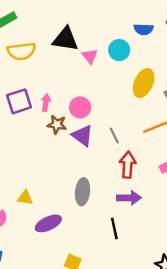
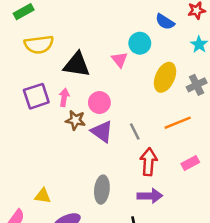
blue semicircle: (144, 29) -> (165, 22), turned 30
black triangle: (65, 39) -> (77, 65), moved
pink triangle: (90, 56) -> (120, 60), moved

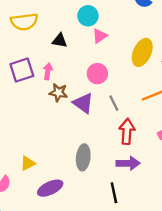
cyan circle: (140, 43) -> (88, 16), moved
pink triangle: (120, 60) -> (100, 36), turned 35
black triangle: (77, 65) -> (60, 41), size x0.6
pink circle: (99, 103) -> (97, 74), moved
yellow triangle: (43, 196) -> (28, 163), turned -35

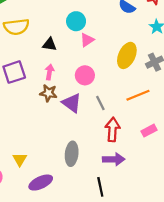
pink arrow: (48, 71) -> (50, 72), moved
yellow triangle: (28, 163) -> (20, 159), turned -32

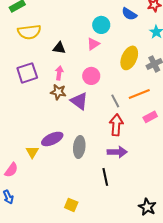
cyan circle: (76, 21) -> (101, 25), moved
gray line: (100, 103) -> (115, 101), moved
pink rectangle: (149, 131) -> (150, 117), moved
purple ellipse: (41, 183) -> (52, 139), moved

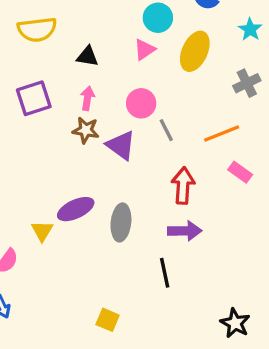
yellow ellipse: (129, 58) -> (195, 51), moved
gray line: (115, 101) -> (166, 130), moved
pink rectangle: (150, 117) -> (240, 172), turned 64

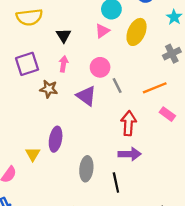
black triangle: (87, 56) -> (64, 35), turned 49
brown star: (86, 130) -> (49, 89), moved
purple ellipse: (76, 209) -> (56, 139), turned -55
gray ellipse: (121, 222) -> (86, 169), moved

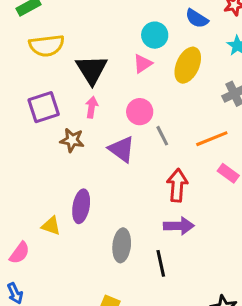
black triangle: (64, 35) -> (92, 70), size x1.6
yellow triangle: (33, 154) -> (51, 226), turned -42

